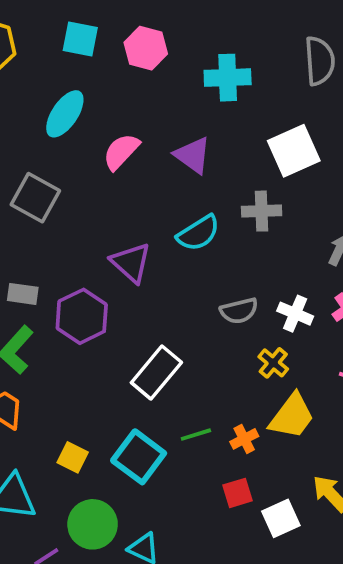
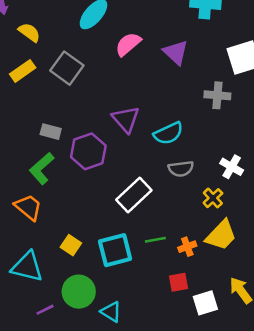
cyan semicircle: (198, 233) -> (168, 133), moved
gray semicircle: (239, 311) -> (181, 169), moved
cyan square: (139, 457) -> (115, 250), turned 32

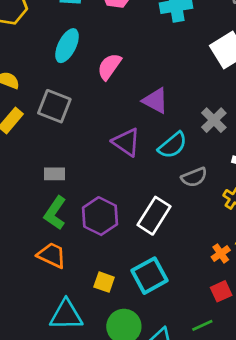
purple triangle: (176, 52) -> (155, 101), moved
gray cross: (217, 95) -> (214, 120), moved, turned -35
purple hexagon: (88, 151) -> (100, 216), moved
green line: (155, 240) -> (202, 325), moved

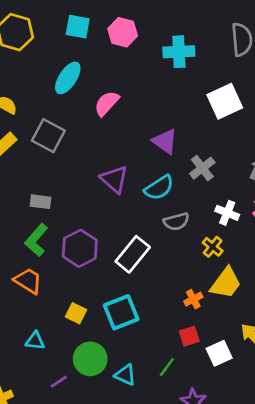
purple triangle: (155, 101) -> (165, 141), moved
cyan triangle: (66, 315) -> (35, 341), size x0.6
green line: (202, 325) -> (167, 367), turned -36

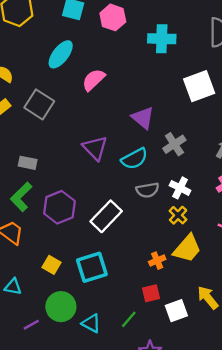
white cross: (227, 213) -> (180, 188), moved

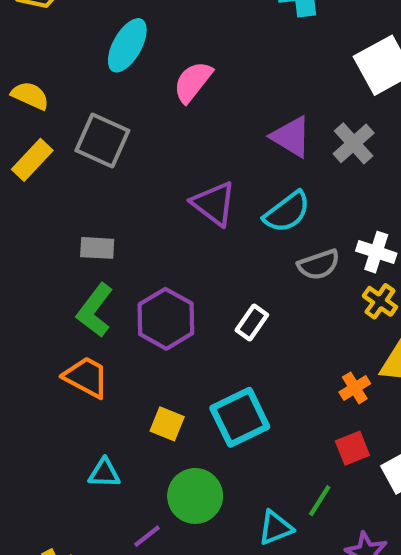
gray cross: (174, 144) -> (354, 143), moved
white rectangle: (106, 216) -> (252, 323), size x0.6
cyan triangle: (91, 323) -> (275, 528), moved, turned -42

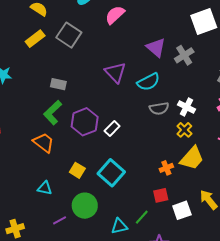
white rectangle: (252, 323) -> (112, 128), moved
cyan square: (240, 417) -> (111, 173), turned -32

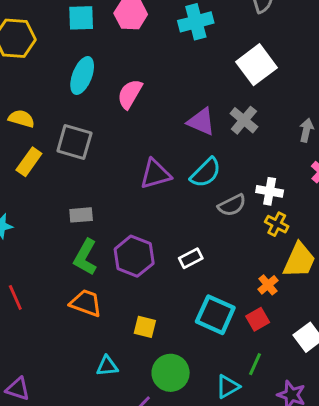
purple triangle: (115, 72) -> (155, 174), turned -45
white rectangle: (112, 128) -> (191, 258), moved, turned 35
cyan square: (111, 173) -> (215, 315), moved
red square: (161, 195) -> (258, 319), moved

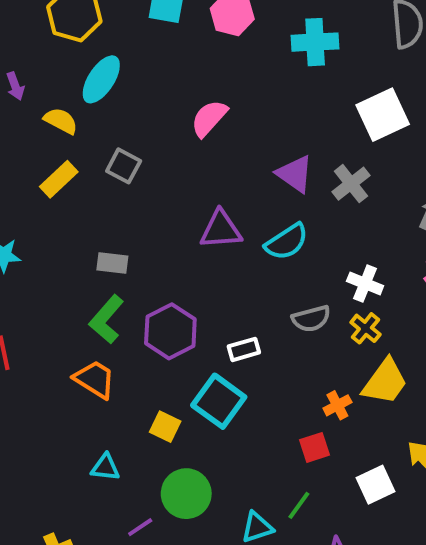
cyan ellipse: (82, 76) -> (101, 79), moved
gray square: (74, 142) -> (124, 166), size x0.7
gray semicircle: (232, 205) -> (311, 319), moved
cyan square: (215, 315) -> (219, 401), moved

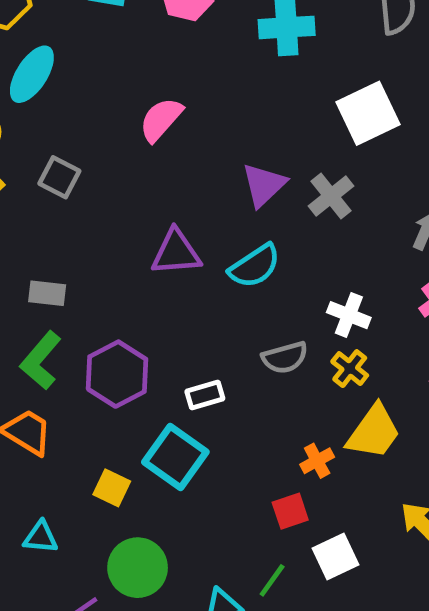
purple triangle: (295, 174) -> (264, 185), turned 42
white square: (376, 485) -> (335, 557), moved

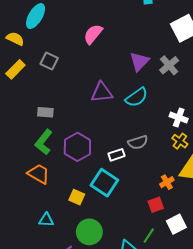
gray semicircle: (285, 358) -> (138, 142), moved

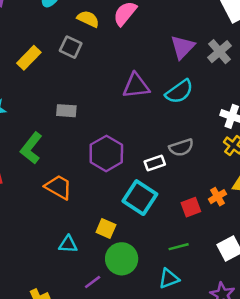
yellow semicircle: (15, 39) -> (88, 19), moved
green L-shape: (44, 142) -> (31, 148), moved
yellow square: (77, 197) -> (106, 228), moved
red square: (156, 205) -> (191, 207), moved
green line: (149, 236) -> (179, 247), moved, turned 42

